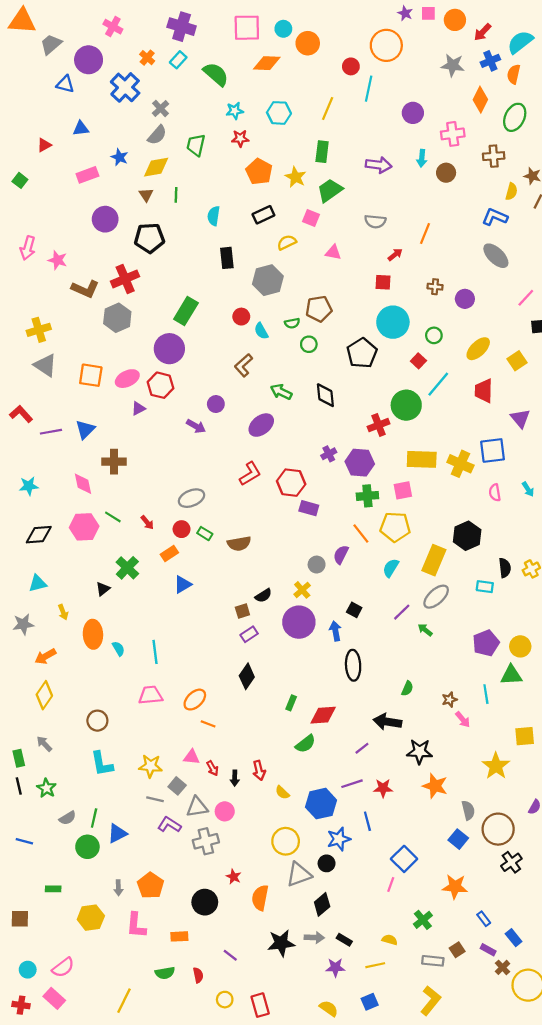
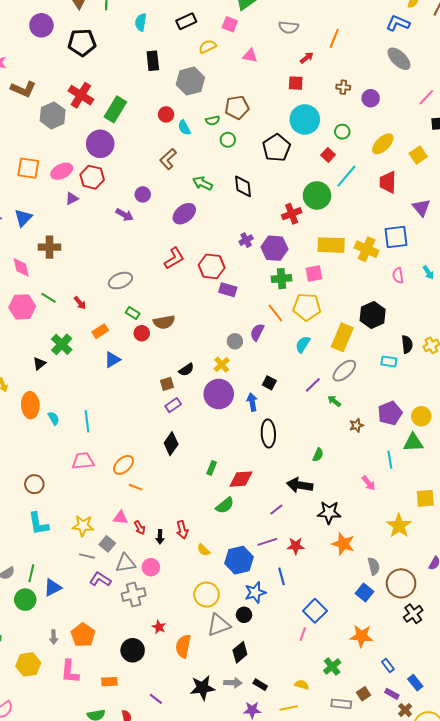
red cross: (125, 279) -> (81, 95), moved, turned -35
red circle: (182, 529) -> (142, 333), moved
brown star: (449, 700) -> (356, 425), moved

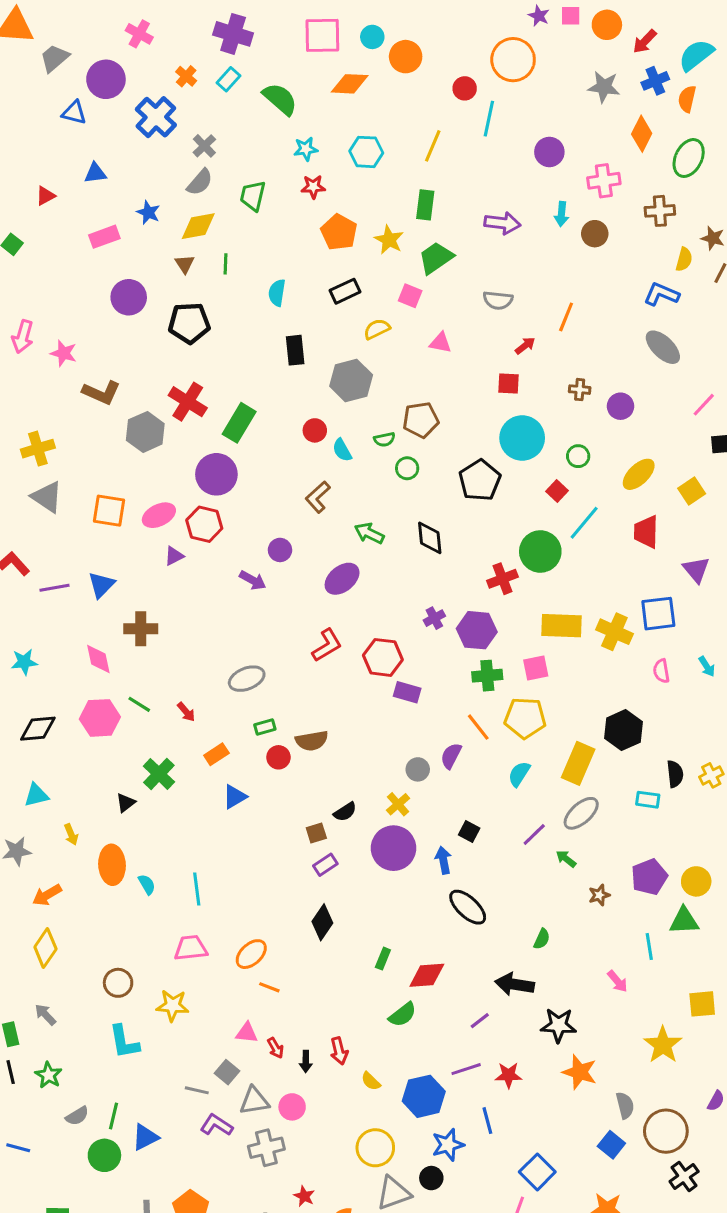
green rectangle: (133, 313) -> (265, 727), turned -48
black ellipse: (268, 433) -> (468, 907), turned -44
yellow star: (83, 526) -> (173, 1006), moved

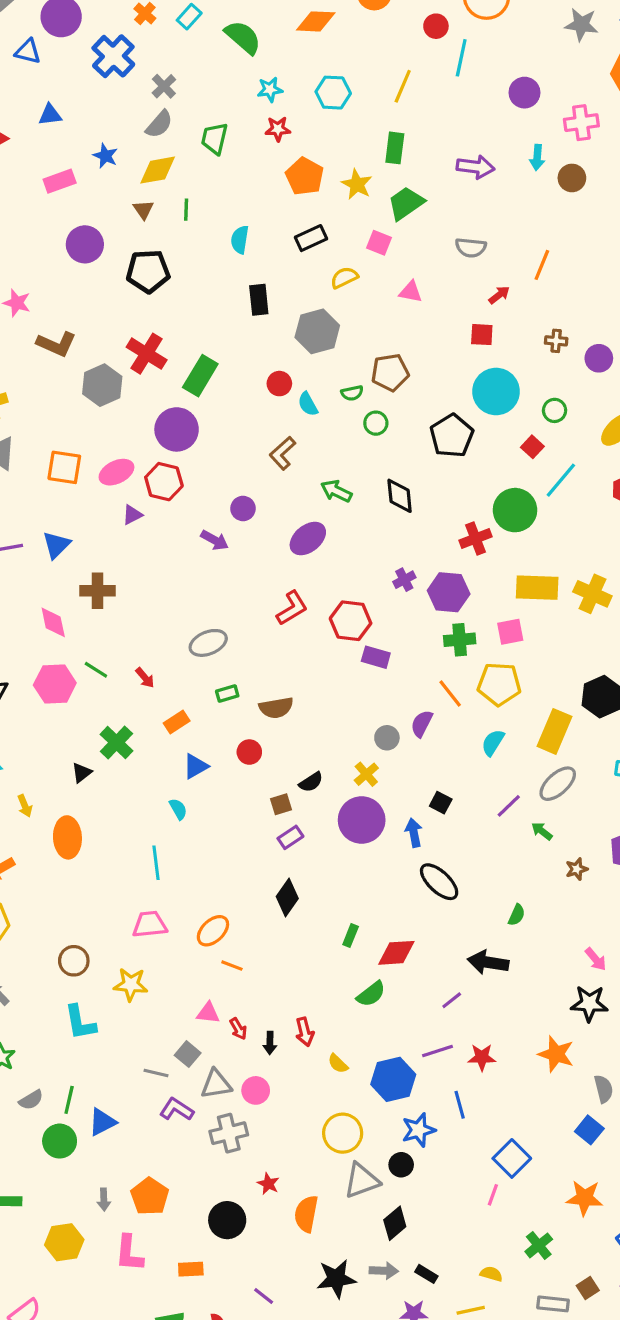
red circle: (278, 757) -> (249, 752), moved
cyan semicircle: (147, 884) -> (178, 809), moved
black star: (558, 1025) -> (589, 1003), moved

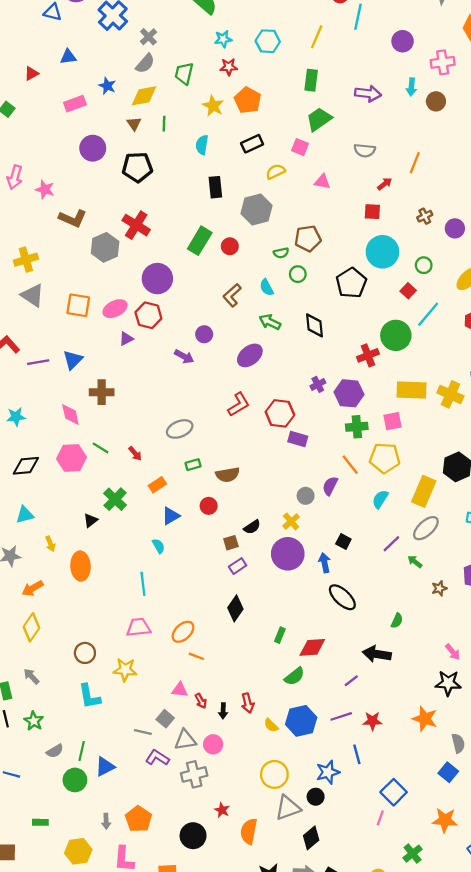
yellow star: (357, 184) -> (213, 106), moved
brown cross: (556, 341) -> (425, 216), turned -32
green rectangle: (200, 376) -> (200, 241), moved
cyan semicircle: (308, 404) -> (267, 287), moved
blue hexagon: (393, 1079) -> (301, 721), moved

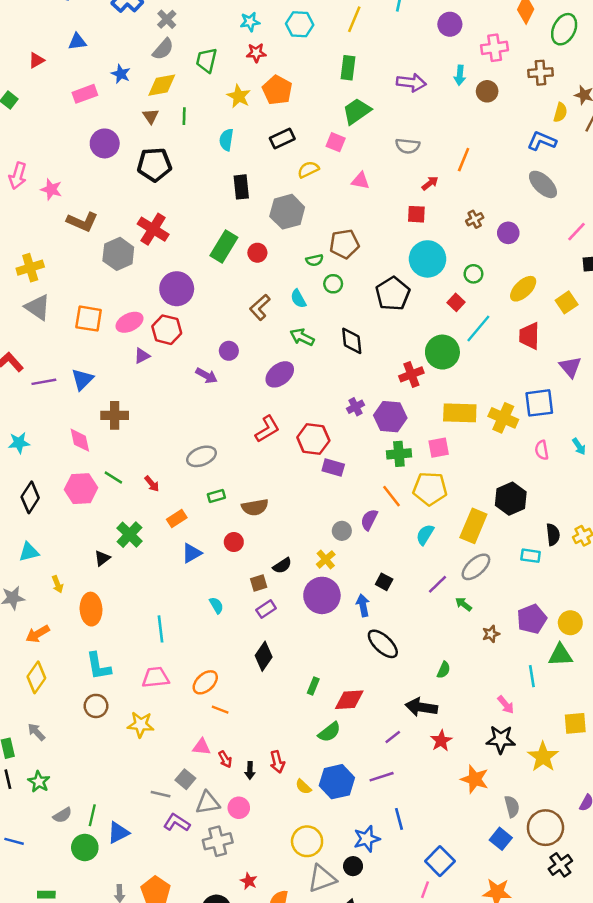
black diamond: (26, 466) -> (30, 497), turned -52
cyan semicircle: (158, 546) -> (216, 605), moved
cyan L-shape: (89, 696) -> (98, 666), moved
red star: (372, 721) -> (441, 741), moved, turned -30

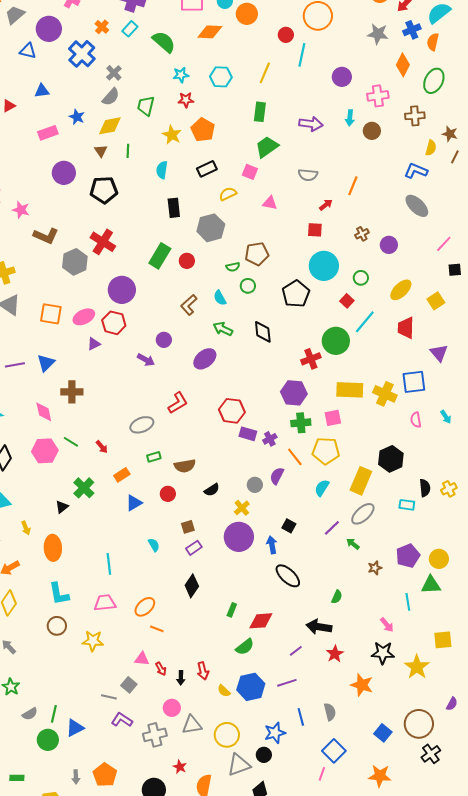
purple cross: (355, 407) -> (270, 439), moved
red L-shape: (267, 429) -> (178, 403), moved
black semicircle: (282, 566) -> (212, 490), moved
gray triangle: (208, 803) -> (192, 725), moved
gray semicircle: (512, 807) -> (330, 712), moved

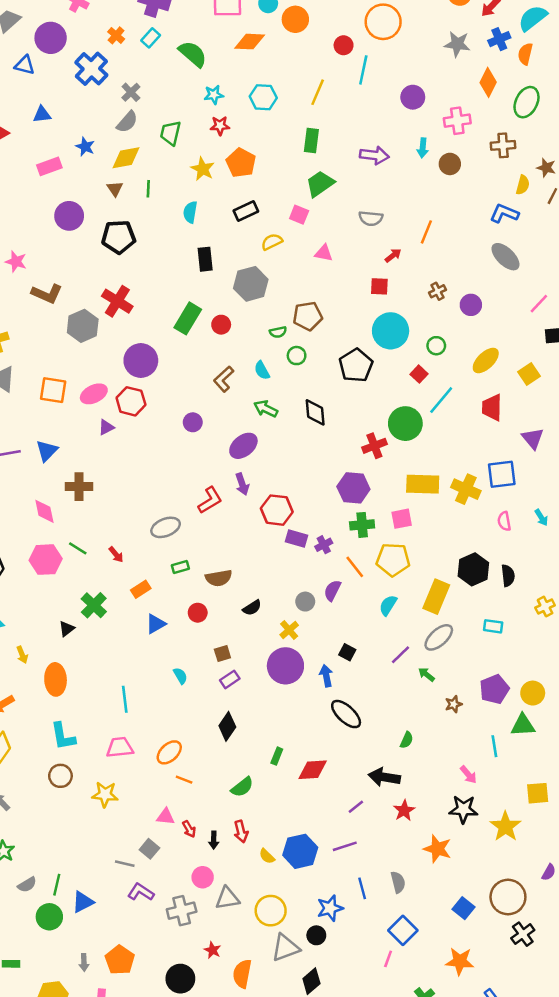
purple arrow: (146, 360) -> (242, 484), moved, turned 42
black semicircle: (425, 488) -> (508, 576), moved
green semicircle: (245, 647) -> (242, 787), moved

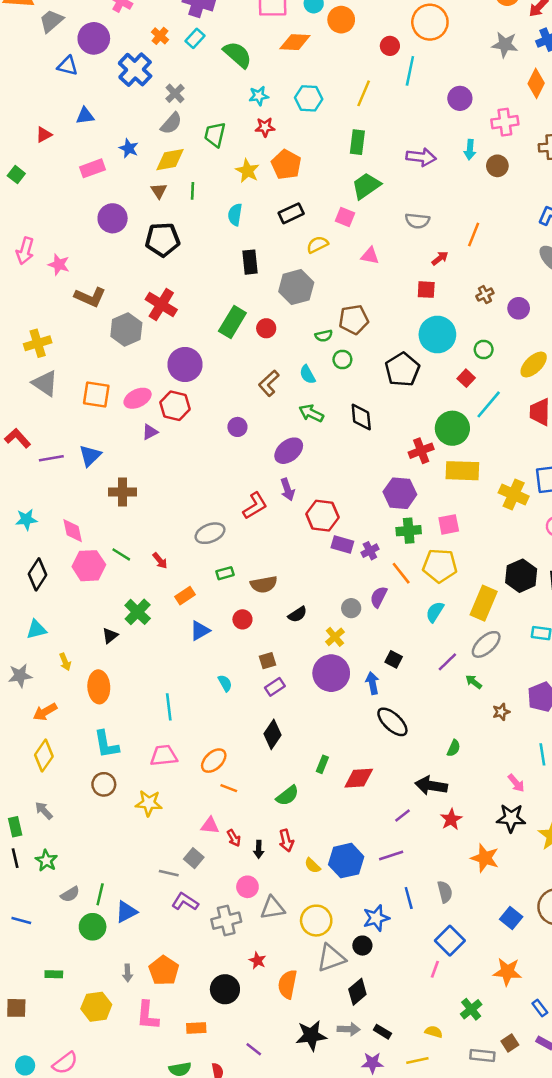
yellow rectangle: (423, 484) -> (462, 471), moved
pink diamond: (44, 511) -> (73, 531), moved

